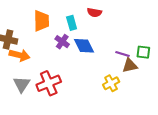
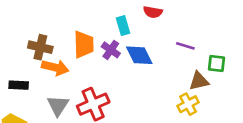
orange trapezoid: (41, 21) -> (84, 45), moved
purple line: (123, 54) -> (185, 46), moved
yellow cross: (111, 83) -> (188, 104), moved

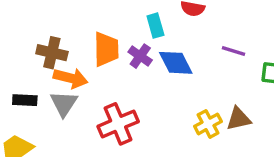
brown triangle: (199, 81) -> (239, 119), moved
yellow cross: (188, 104) -> (208, 124), moved
gray triangle: (58, 105) -> (64, 104), moved

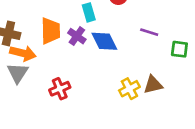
red cross: (118, 124) -> (60, 89), size x0.7

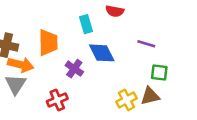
purple cross: (77, 36) -> (74, 69), moved
green square: (179, 49) -> (159, 73), moved

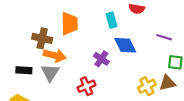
orange trapezoid: (48, 42) -> (69, 24), moved

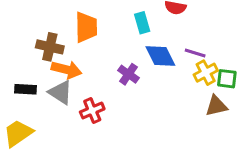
purple line: (164, 37) -> (195, 53), moved
gray triangle: (50, 73) -> (60, 92), turned -30
red cross: (87, 86) -> (92, 110), moved
yellow cross: (147, 86) -> (206, 73), moved

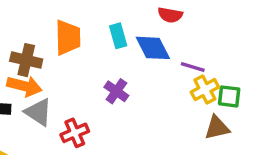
cyan rectangle: (142, 23) -> (118, 36), moved
blue diamond: (160, 56) -> (153, 48), moved
orange arrow: (66, 70) -> (24, 86), moved

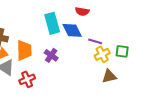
cyan rectangle: (118, 36) -> (52, 23), size x1.5
orange trapezoid: (68, 38) -> (24, 50), moved
green square: (229, 96) -> (122, 51), moved

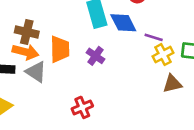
red cross: (27, 79) -> (82, 107), moved

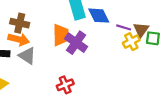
orange trapezoid: (60, 49) -> (61, 35), moved
purple cross: (96, 56) -> (76, 43), size x1.5
brown triangle: (172, 84) -> (141, 30), moved, turned -42

